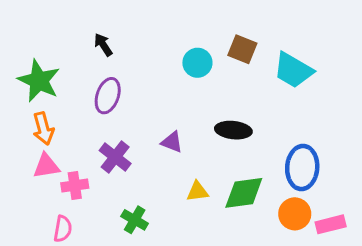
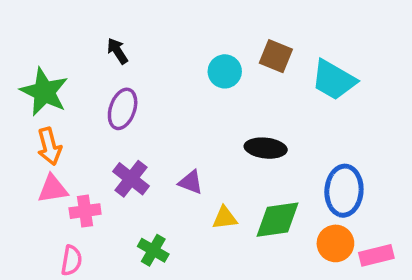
purple triangle: (172, 142) -> (191, 182), moved

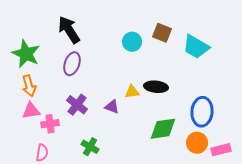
black arrow: (117, 51) -> (69, 30), size x1.8
yellow triangle: (225, 218) -> (132, 92), moved

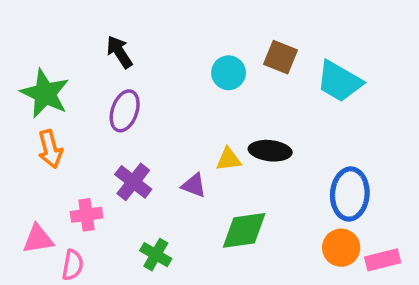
black arrow: (69, 30) -> (119, 52), size x0.7
pink triangle: (31, 111) -> (38, 239), moved
green diamond: (163, 129) -> (244, 230), moved

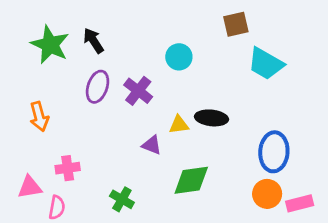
brown square: (281, 57) -> (236, 24), moved, turned -35
green star: (45, 94) -> (50, 45), moved
purple cross: (133, 182) -> (138, 91), moved

